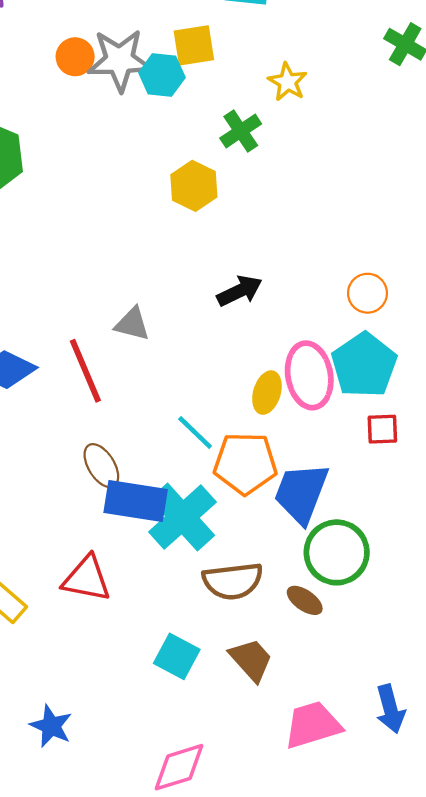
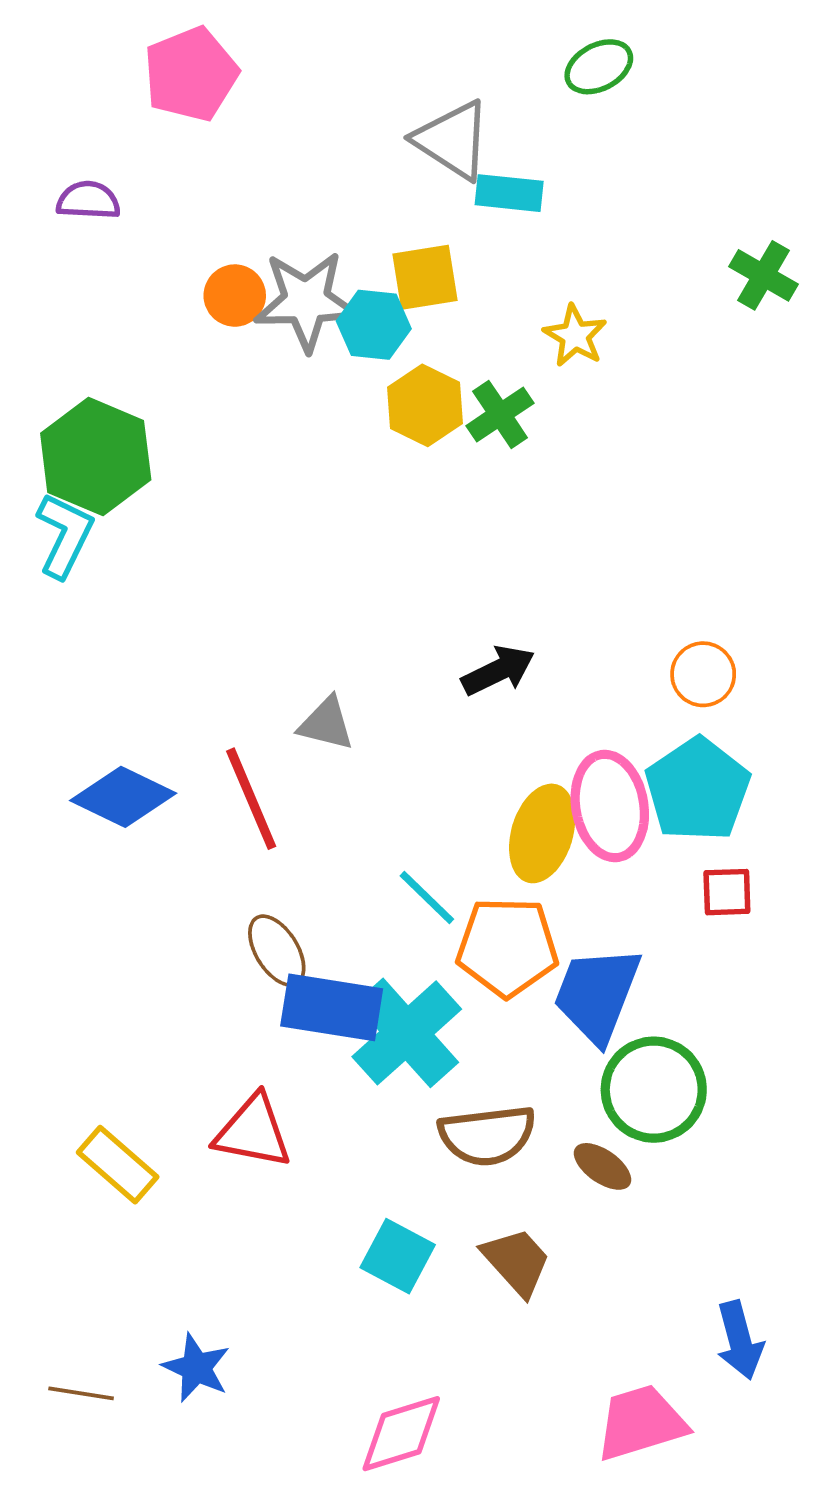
yellow hexagon: (194, 186) -> (425, 405), moved
yellow ellipse: (267, 393) -> (542, 833), size x1.4
pink trapezoid: (313, 725) -> (641, 1423), moved

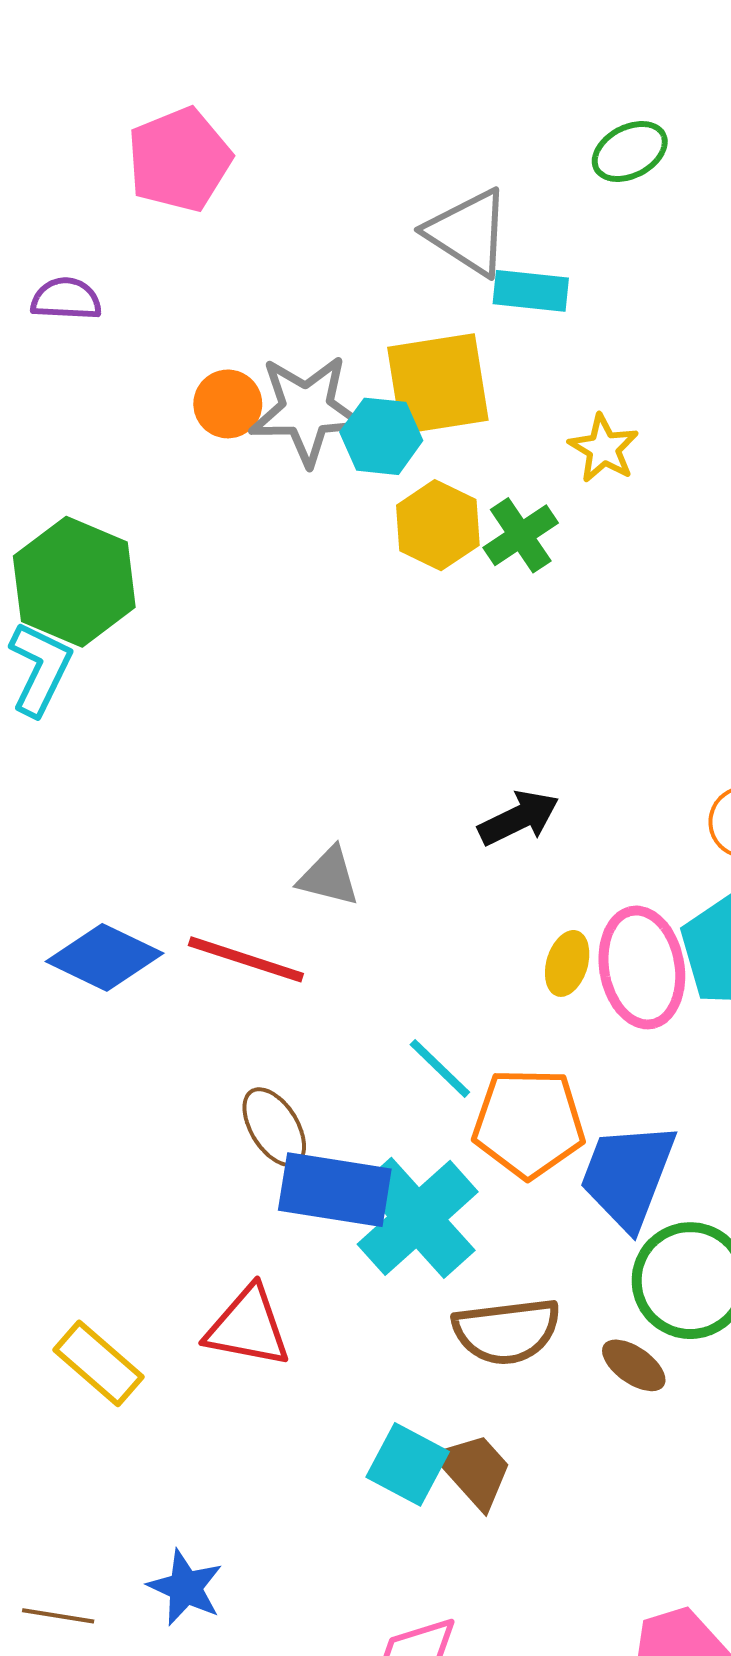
yellow square: (425, 277) -> (438, 384), size x1.4
red line: (251, 799) -> (246, 959), turned -49
yellow ellipse: (542, 833) -> (567, 963), moved, size x0.6
brown trapezoid: (517, 1262) -> (474, 1470), moved

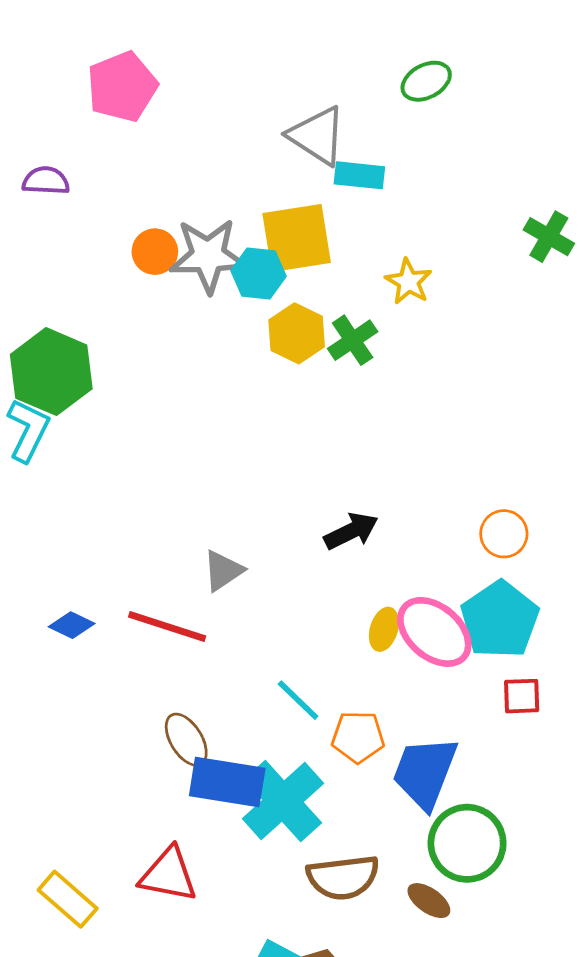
gray triangle: (329, 877) -> (223, 571), turned -48
blue diamond: (105, 957) -> (72, 625), size x0.6
pink ellipse: (642, 967) -> (434, 632), turned -40
orange pentagon: (529, 1123) -> (358, 737), size x0.7

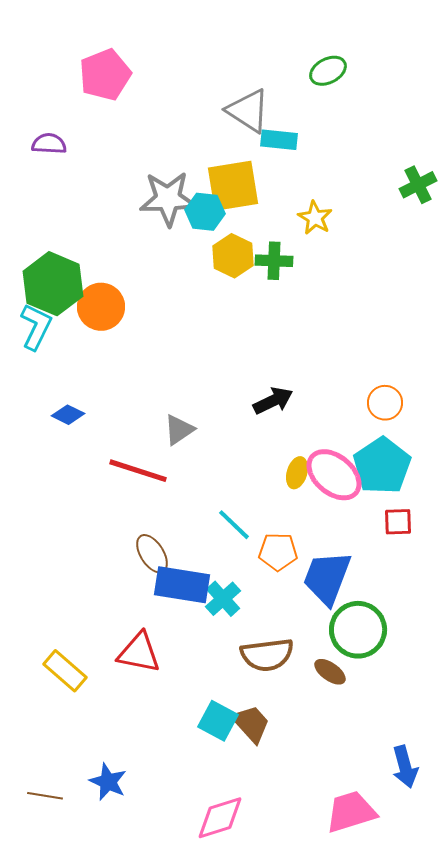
green cross: (549, 237) -> (418, 185), turned 33
orange circle: (155, 252) -> (101, 307), moved, size x1.4
green cross: (353, 340) -> (274, 261), turned 36
blue diamond: (72, 625) -> (68, 415), moved
cyan cross: (283, 801) -> (223, 599), size x0.6

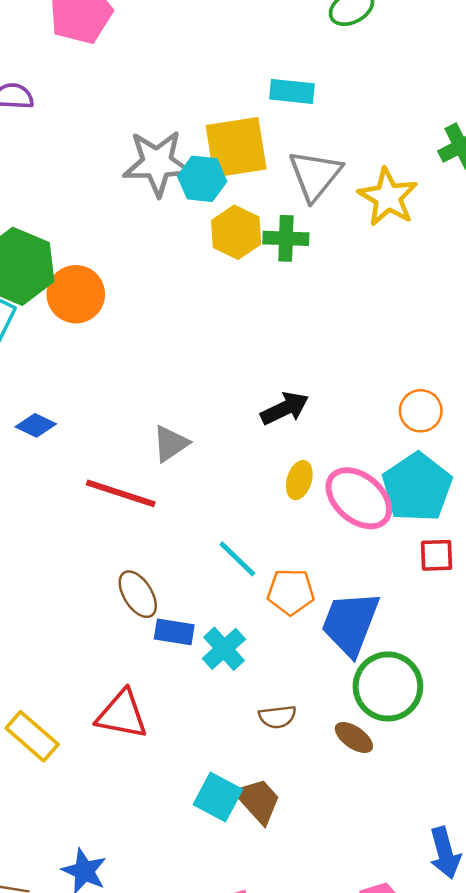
gray triangle: (248, 111) -> (315, 175), moved, turned 36
yellow star: (315, 218) -> (388, 197), moved, size x1.4
yellow ellipse: (297, 473) -> (299, 480), moved
blue rectangle: (182, 585) -> (174, 632), size x0.6
brown semicircle: (267, 655) -> (277, 717), size x0.6

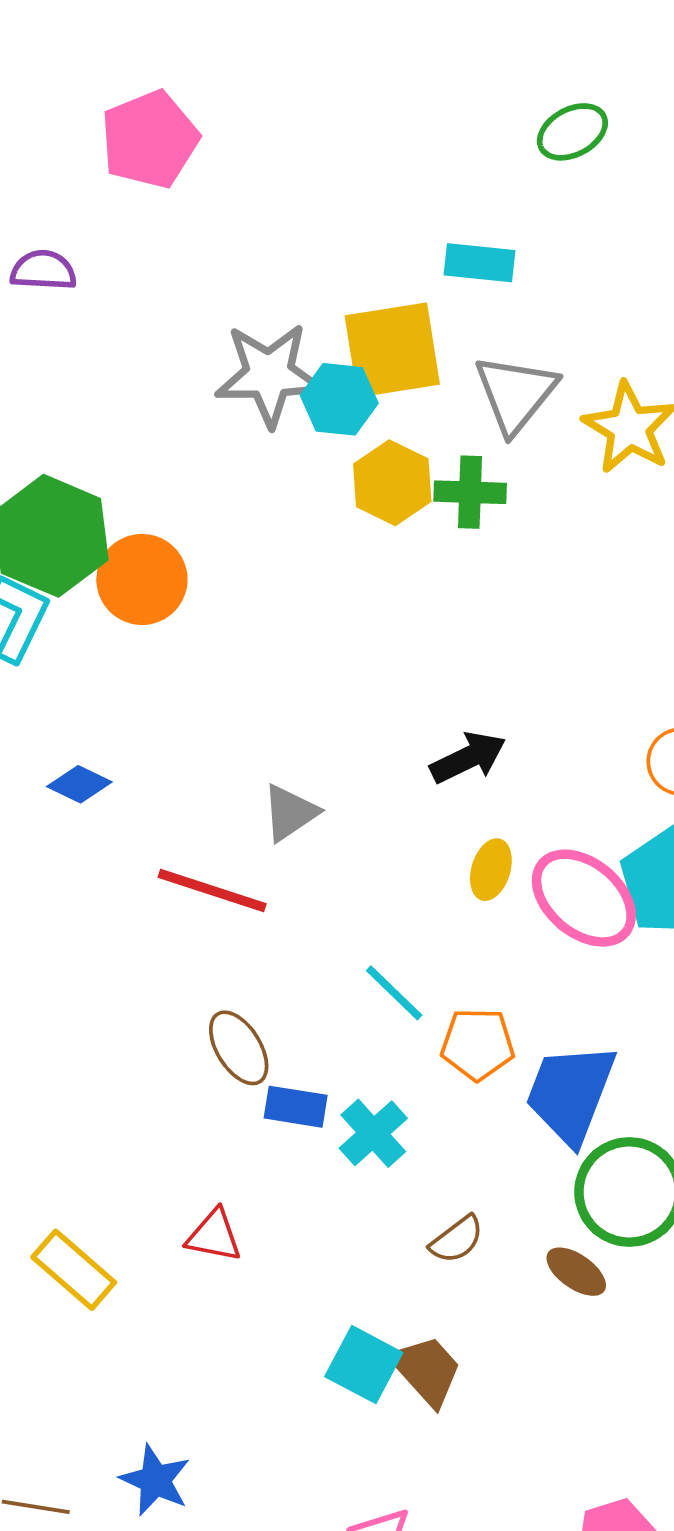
red triangle: (122, 714) -> (214, 1236), size x0.7
brown semicircle: (277, 717) -> (457, 1239), turned -30

